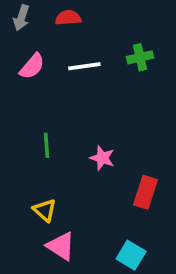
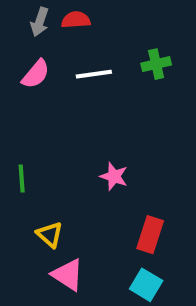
gray arrow: (21, 18) -> (40, 22), moved
green line: (47, 145) -> (22, 178), moved
red rectangle: (145, 192) -> (150, 235), moved

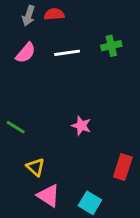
green line: (22, 178) -> (16, 127), turned -54
red rectangle: (150, 235) -> (123, 167), moved
cyan square: (146, 285) -> (90, 203), moved

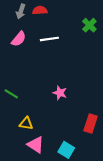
green cross: (111, 46) -> (89, 25), moved, turned -32
yellow triangle: (36, 167) -> (26, 123), turned -32

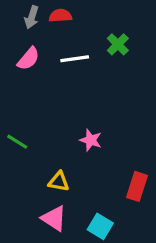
green cross: (89, 25) -> (118, 44), moved
yellow triangle: (26, 123) -> (59, 182), moved

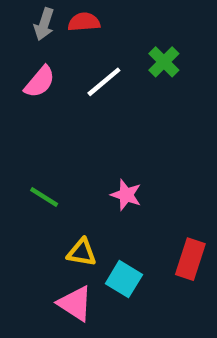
white line: (75, 59) -> (104, 82), turned -32
green line: (17, 142) -> (44, 197), moved
cyan square: (100, 226) -> (124, 279), moved

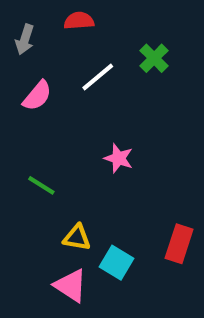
gray arrow: (44, 24) -> (25, 39), moved
pink semicircle: (40, 82) -> (37, 96), moved
pink star: (126, 195) -> (119, 158), moved

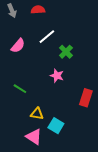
gray arrow: (25, 39) -> (12, 11), moved, turned -40
green cross: (154, 58) -> (66, 52), moved
red rectangle: (179, 244) -> (86, 98), moved

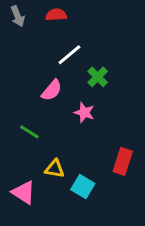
pink semicircle: (18, 46) -> (52, 90), moved
red rectangle: (86, 98) -> (123, 161), moved
pink triangle: (34, 137) -> (24, 192), moved

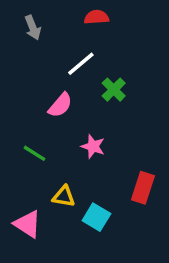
red semicircle: (56, 15) -> (96, 17), moved
gray arrow: (18, 16) -> (33, 28), moved
pink star: (84, 113) -> (93, 146), moved

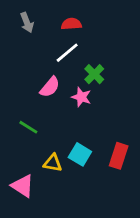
red semicircle: (96, 17) -> (71, 24), moved
pink star: (93, 146) -> (81, 97), moved
cyan square: (96, 217) -> (80, 154), moved

